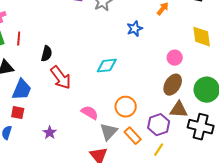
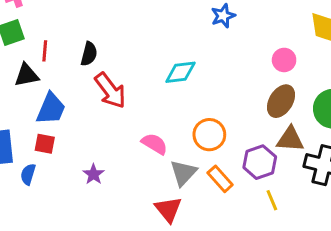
red line: (19, 39) -> (45, 51), moved
yellow line: (159, 150) -> (272, 200), moved, turned -56

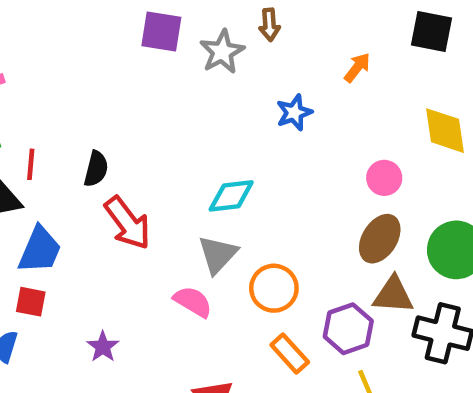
gray triangle: (183, 173) -> (218, 254), moved

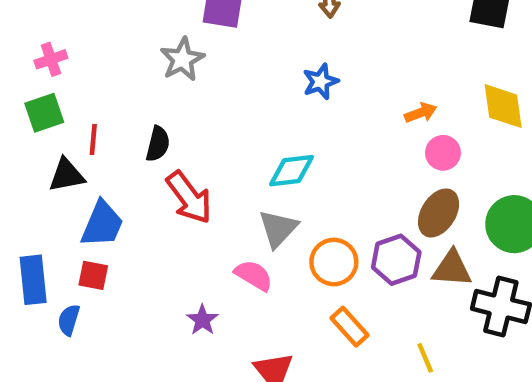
gray star: (222, 52) -> (182, 59), moved
orange arrow: (357, 68) -> (421, 113), moved, turned 32
blue star: (294, 113) -> (320, 82), moved
purple hexagon: (348, 329) -> (396, 260), moved
purple star: (103, 347) -> (202, 320), moved

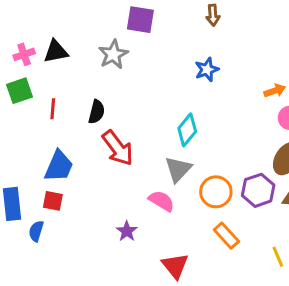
cyan diamond: (292, 171) -> (187, 130), turned -44
black triangle: (67, 175) -> (56, 51), moved

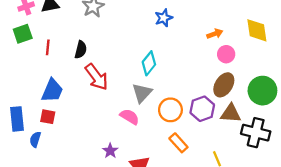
purple star: (127, 231) -> (110, 151), moved

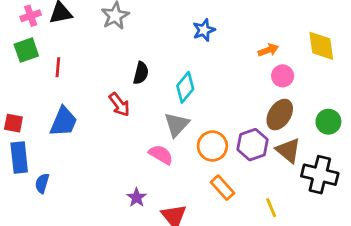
black semicircle: (81, 50) -> (141, 73), moved
red arrow: (97, 77) -> (119, 105), size x0.7
green circle: (262, 91) -> (328, 122), size x0.7
brown triangle: (231, 113) -> (288, 150), turned 35
red square: (48, 117) -> (13, 123), moved

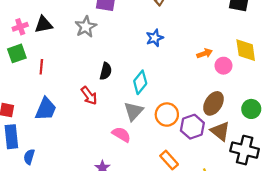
pink circle: (283, 76) -> (223, 66), moved
orange circle: (212, 146) -> (167, 115), moved

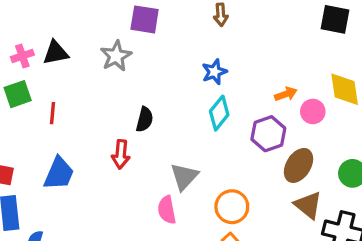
cyan diamond: (140, 82) -> (219, 113), moved
red arrow: (89, 96) -> (121, 154), turned 42
orange circle: (167, 115) -> (232, 207), moved
purple hexagon: (192, 127) -> (268, 134), moved
pink semicircle: (121, 135) -> (167, 210), turned -132

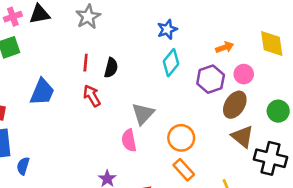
pink circle: (313, 111) -> (244, 74), moved
red line: (53, 113) -> (86, 63), moved
red arrow: (121, 154) -> (92, 96), turned 145
blue trapezoid: (59, 173) -> (42, 92), moved

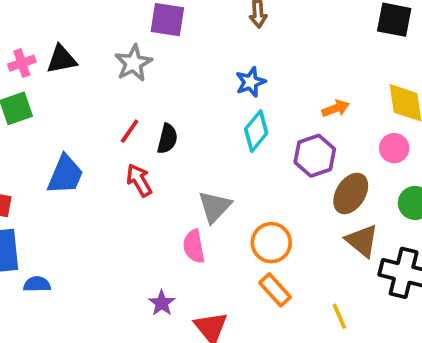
red line: (86, 63) -> (130, 131), turned 30
pink circle: (244, 74) -> (394, 148), moved
blue semicircle: (23, 166) -> (37, 284), turned 72

